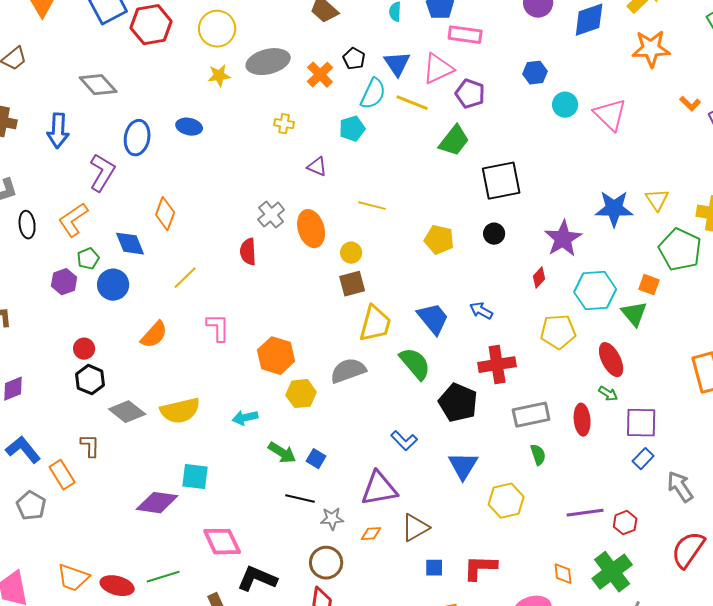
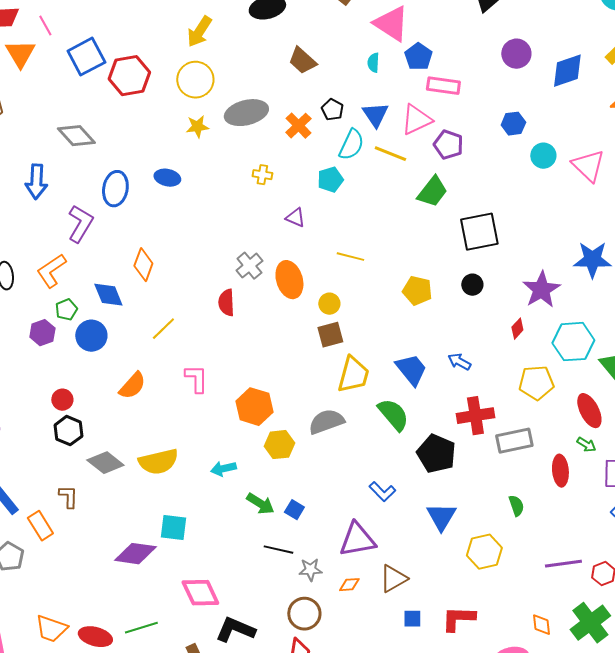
gray rectangle: (531, 415) -> (514, 441), moved

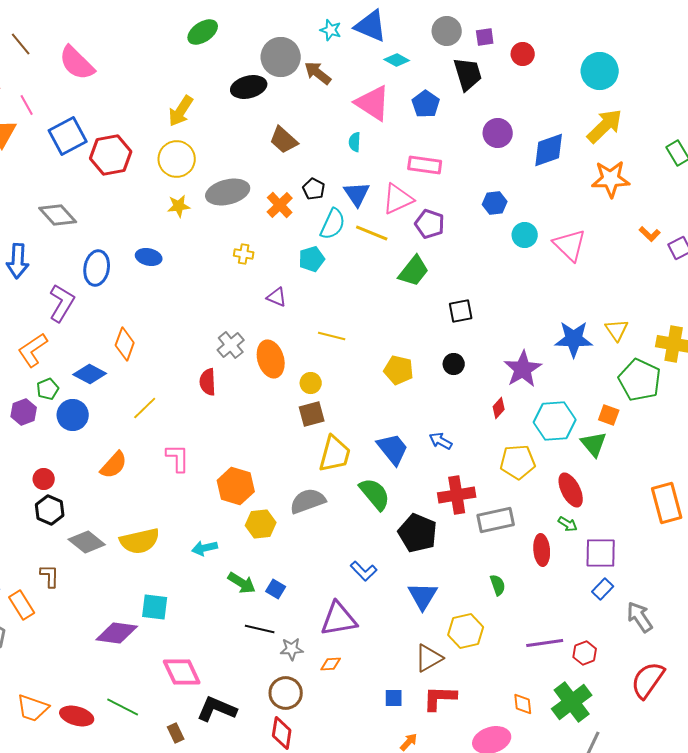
blue pentagon: (418, 57) -> (426, 104), moved
black square: (479, 232) -> (461, 311), size x0.6
blue diamond: (108, 295) -> (90, 374), turned -40
brown triangle: (393, 579) -> (429, 658), moved
green line: (141, 628) -> (123, 707), turned 44

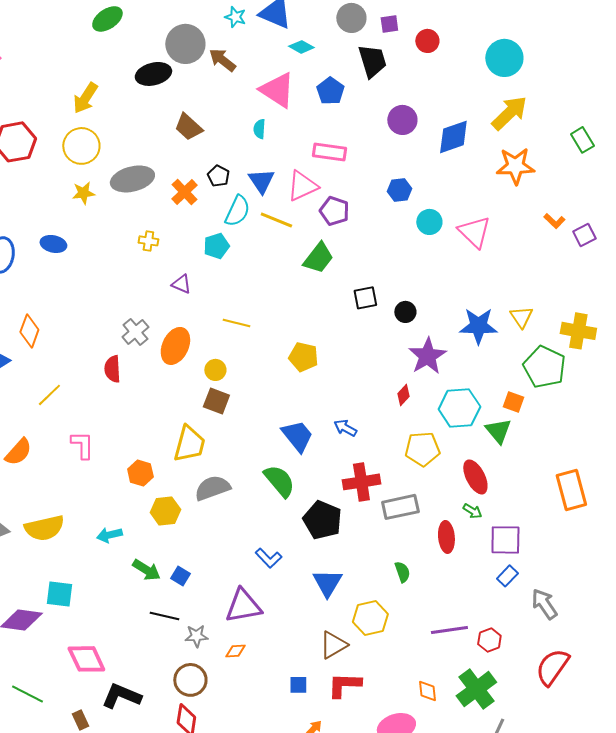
orange ellipse: (271, 359) -> (175, 346), turned 42
black circle: (454, 364) -> (405, 312), moved
brown square: (312, 414) -> (216, 401), turned 36
yellow trapezoid: (335, 454) -> (189, 444), moved
orange hexagon: (236, 486) -> (140, 473), size x0.7

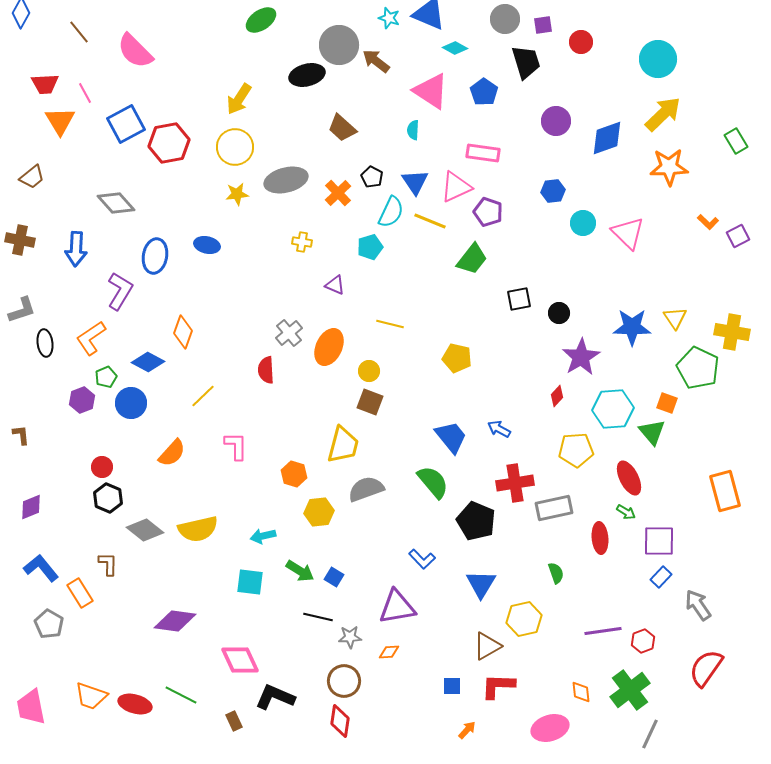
cyan square: (59, 594) -> (250, 582), moved

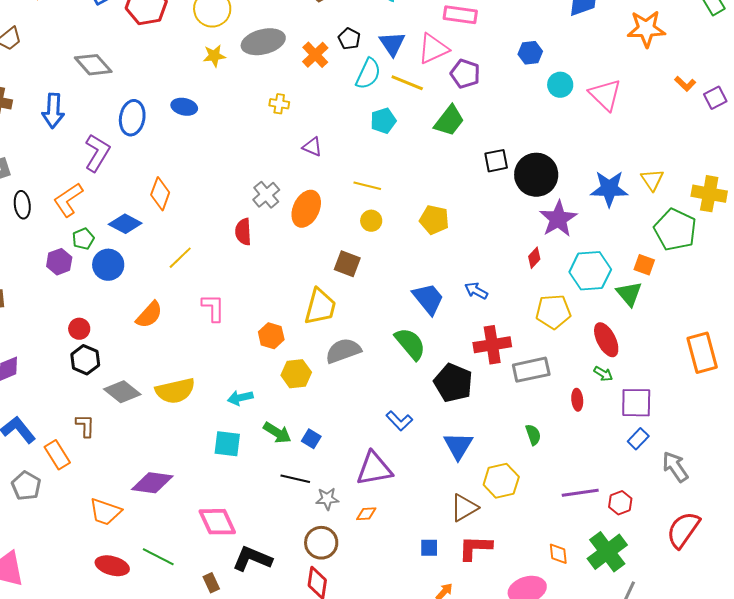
cyan pentagon: (370, 247) -> (383, 121), moved
black circle: (559, 313) -> (536, 175), size x2.0
yellow circle: (369, 371) -> (371, 221), moved
red ellipse: (600, 538) -> (577, 400), size x0.7
orange trapezoid: (91, 696) -> (105, 512), moved

